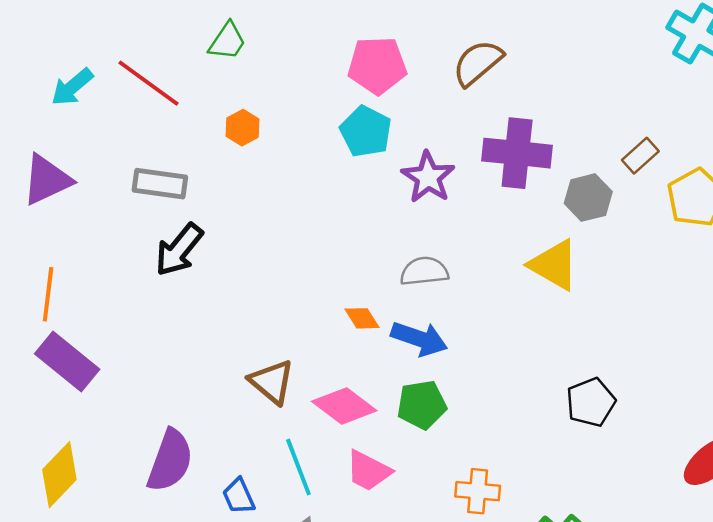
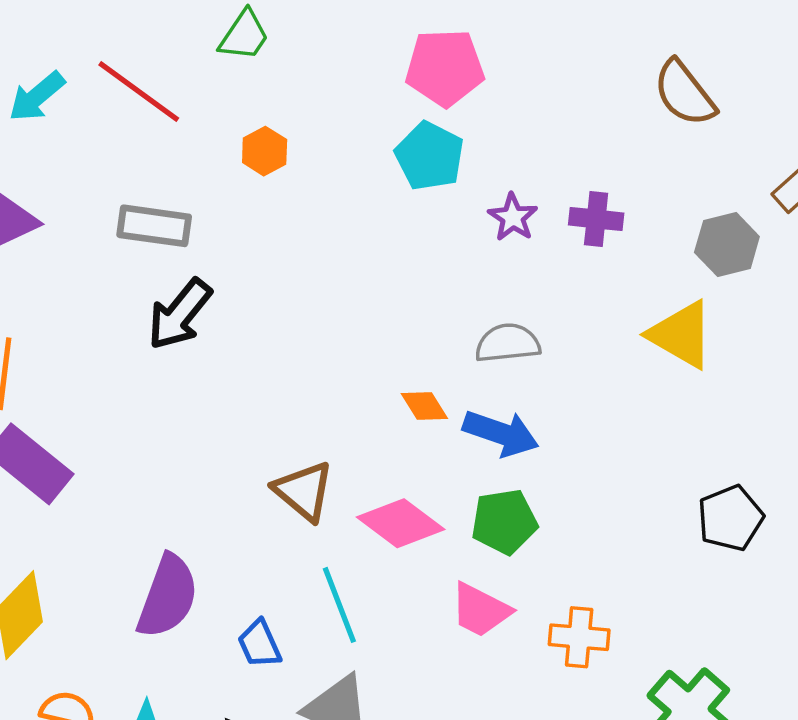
brown semicircle: (478, 63) -> (684, 93), moved, turned -88
purple cross: (517, 153) -> (596, 219), moved, size x0.6
purple star: (428, 177) -> (513, 217), size x0.7
pink trapezoid: (368, 471) -> (480, 610), moved

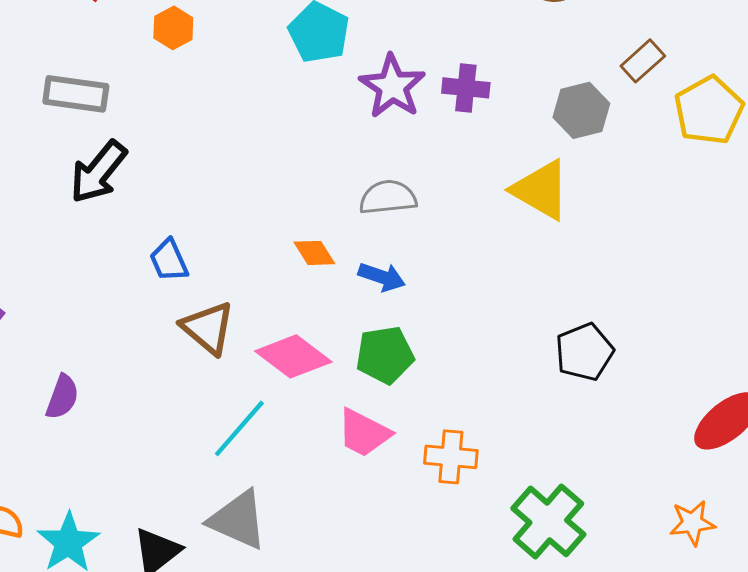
purple star: (513, 217) -> (392, 86), size x1.5
blue arrow: (501, 433) -> (382, 277), size x0.7
purple semicircle: (168, 596) -> (62, 397), moved, size x0.6
cyan line: (339, 605) -> (239, 428), turned 62
blue trapezoid: (259, 644) -> (169, 260), moved

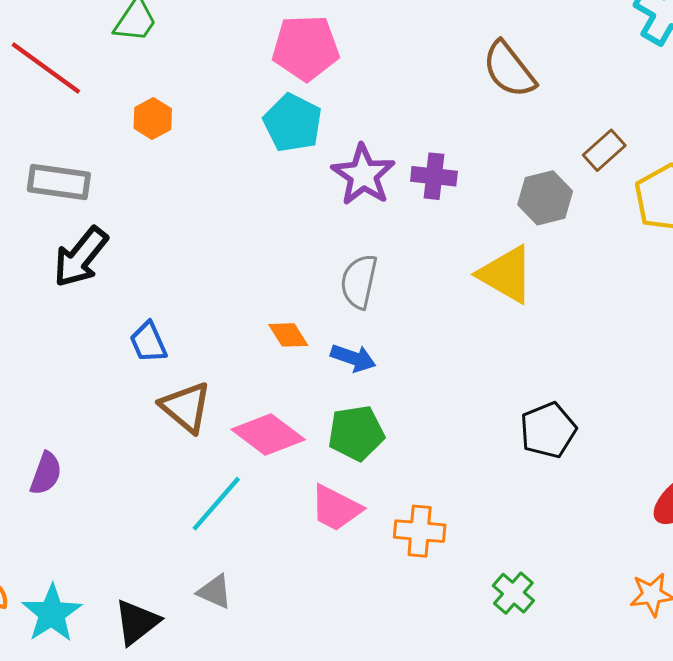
gray semicircle: (388, 197) -> (359, 282), turned -72
gray triangle: (238, 520) -> (215, 592), size x0.6
green cross: (548, 521) -> (513, 593), size x0.6

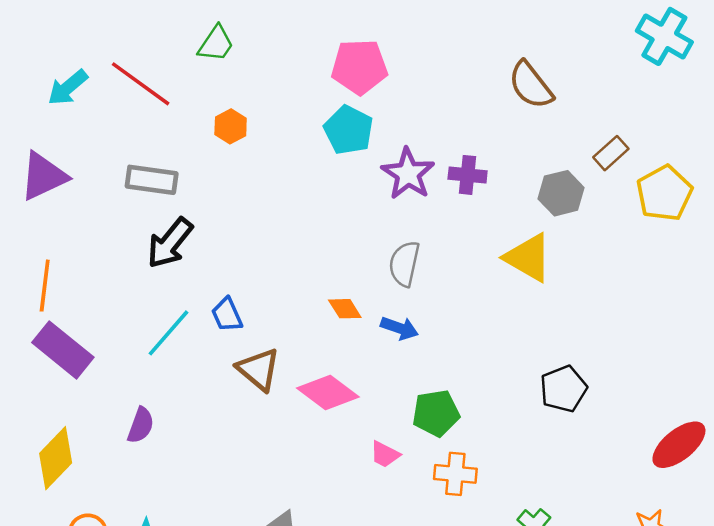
green pentagon: (356, 433) -> (436, 413), moved
cyan line: (216, 504) -> (169, 333), moved
pink trapezoid: (336, 508) -> (385, 454), size x0.7

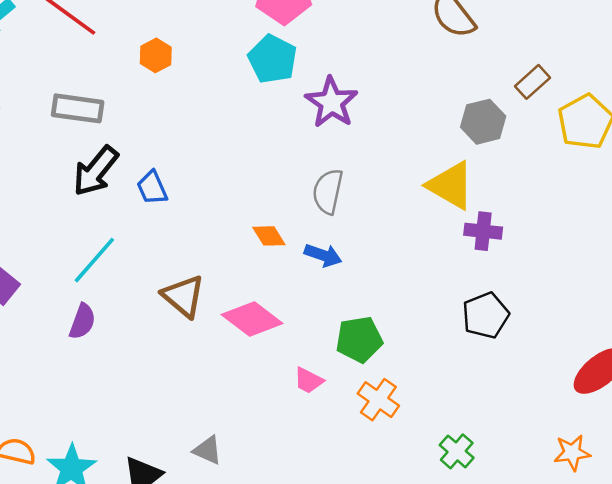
purple cross: (468, 175) -> (483, 231), moved
blue trapezoid: (227, 315) -> (152, 188), moved
purple semicircle: (141, 425) -> (82, 321), moved
orange cross: (455, 474) -> (378, 400), turned 30

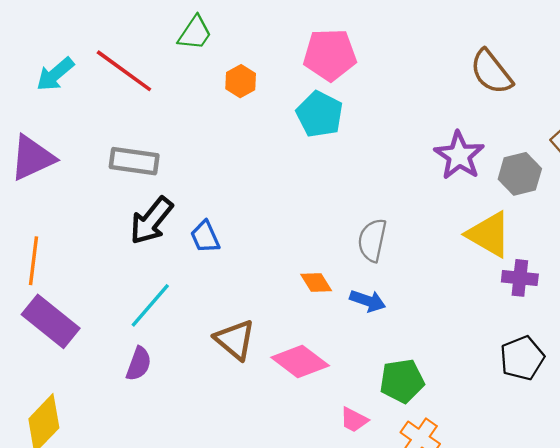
orange hexagon: (156, 55) -> (241, 81), moved
purple star: (331, 102) -> (459, 155), moved

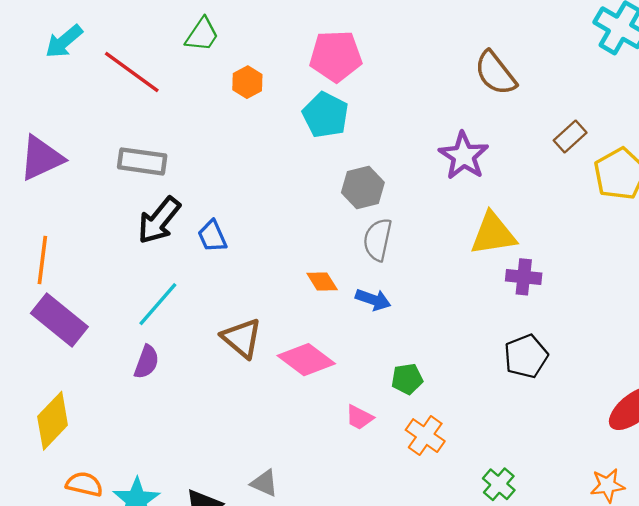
cyan arrow: (55, 74) -> (64, 41), moved
gray hexagon: (520, 174) -> (363, 187), moved
yellow triangle: (489, 234) -> (493, 234), turned -39
green pentagon: (402, 381) -> (407, 379), size x0.7

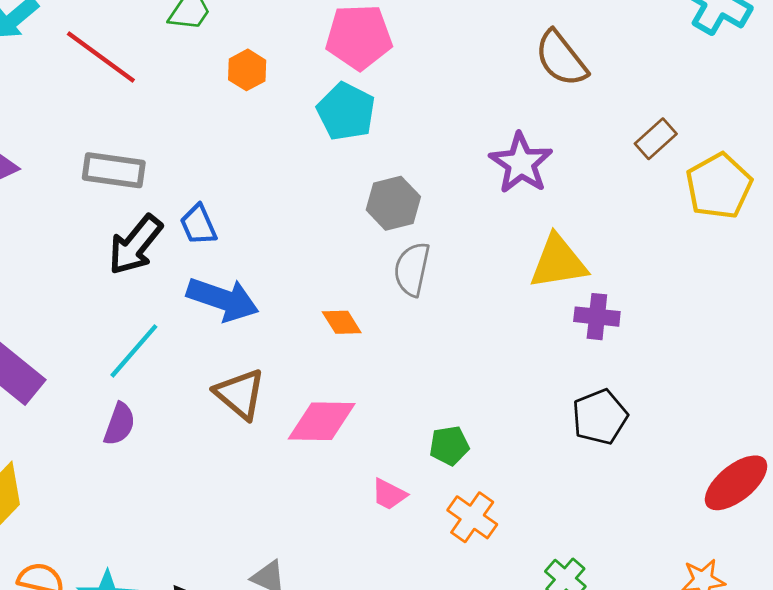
blue trapezoid: (212, 236) -> (198, 225), moved
blue arrow: (373, 300) -> (223, 299), moved, size x1.6
pink diamond: (306, 360) -> (322, 421), turned -36

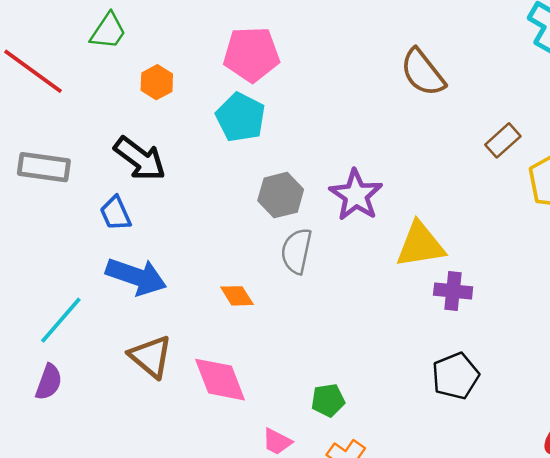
purple star: (521, 163) -> (356, 195), moved
black arrow: (135, 245) -> (140, 159), moved, turned -92
pink diamond: (322, 421) -> (220, 380), turned 68

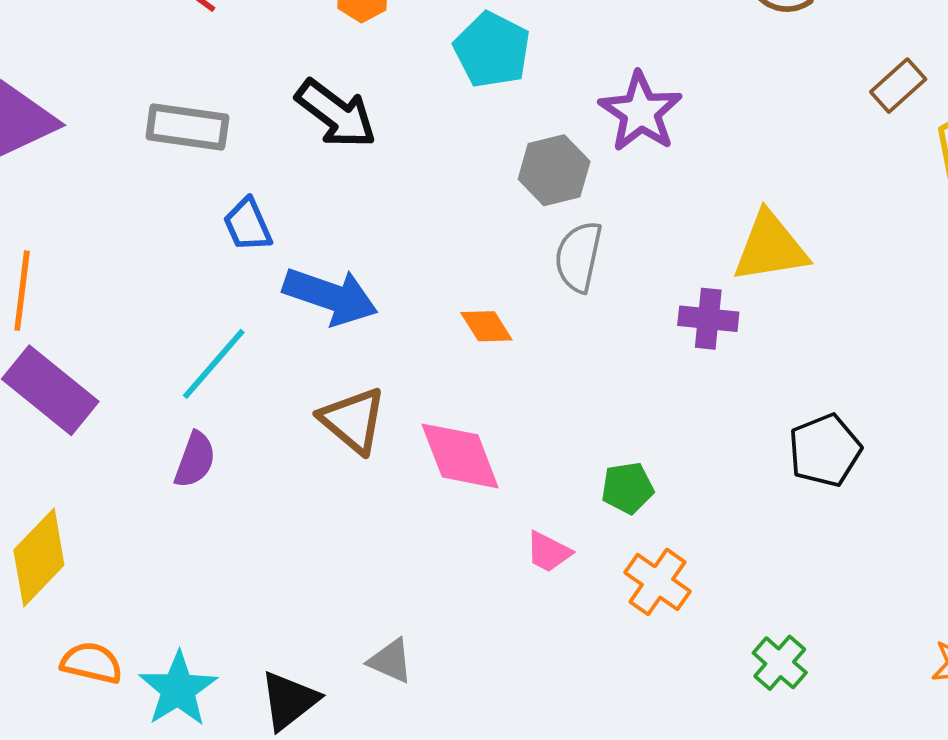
purple star: (356, 195) -> (641, 112), moved
blue trapezoid: (116, 213) -> (248, 225), moved
purple cross: (453, 291) -> (708, 319), moved

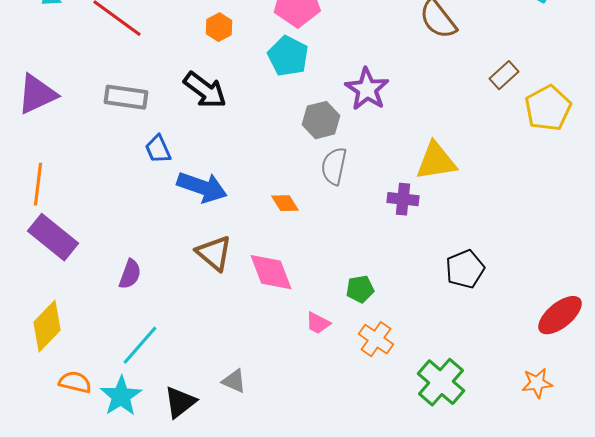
cyan line: (214, 364) -> (140, 345), moved
green cross: (780, 663) -> (441, 382), size x1.6

